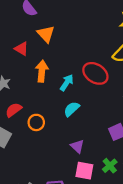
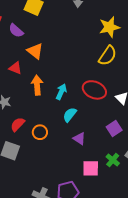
red ellipse: (95, 73) -> (94, 90), moved
purple triangle: (77, 146) -> (79, 139), moved

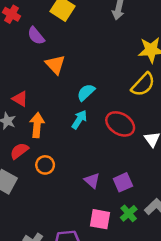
red triangle: (15, 68) -> (20, 99), moved
orange arrow: (37, 85) -> (37, 125), moved
cyan semicircle: (70, 115) -> (86, 92), moved
purple square: (114, 128) -> (123, 182), moved

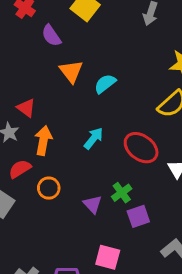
cyan semicircle: (86, 92) -> (105, 84), moved
purple triangle: (92, 181) -> (93, 204), moved
green cross: (129, 213) -> (122, 193), moved

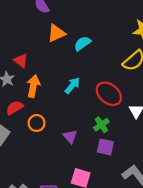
orange triangle: (71, 71) -> (56, 33), turned 42
green cross: (122, 193) -> (101, 125), moved
purple square: (138, 216) -> (105, 147), turned 30

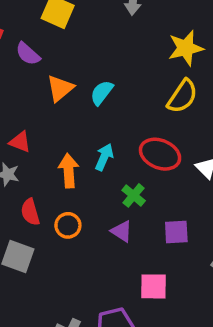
orange arrow: (33, 86) -> (69, 171), moved
red semicircle: (15, 108) -> (30, 212), turned -60
green cross: (101, 125) -> (134, 195), moved

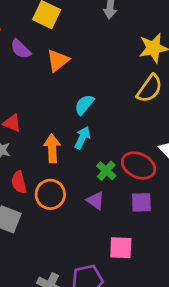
orange triangle: (60, 88) -> (58, 61), moved
cyan semicircle: (102, 93) -> (84, 105), moved
red ellipse: (160, 154) -> (138, 166), moved
orange circle: (68, 225) -> (50, 194), size x1.4

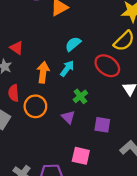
red ellipse: (138, 166) -> (107, 66), moved

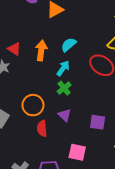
orange arrow: (43, 72) -> (41, 50), moved
red semicircle: (14, 93) -> (42, 128), moved
green cross: (80, 96) -> (64, 88), moved

